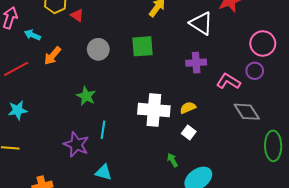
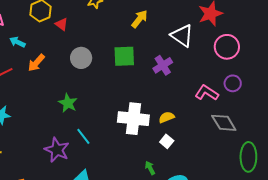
pink circle: (263, 43) -> (227, 47), moved
purple cross: (196, 63) -> (163, 65), moved, turned -30
cyan line: (103, 130) -> (83, 136), turned -48

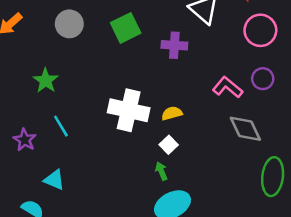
green square: (124, 56) -> (126, 28), turned -30
purple cross: (163, 65) -> (174, 45), turned 30
purple star: (57, 150) -> (25, 140), size x0.7
green arrow: (150, 168) -> (161, 171), moved

